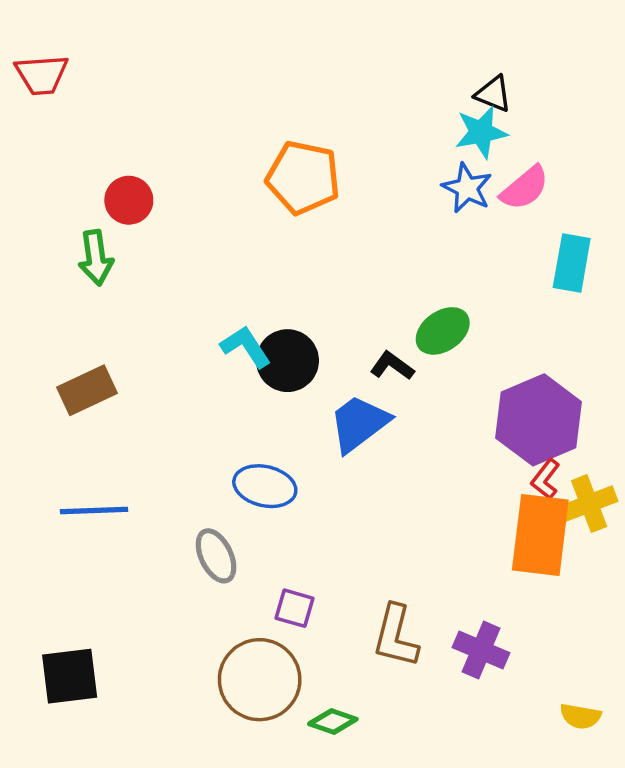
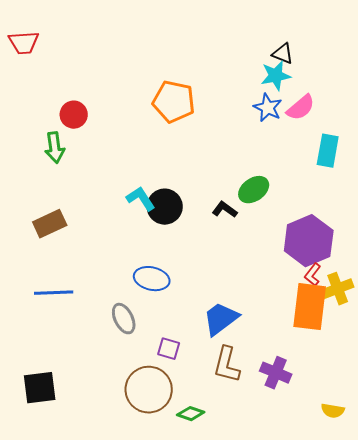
blue trapezoid: (359, 423) -> (221, 319), moved

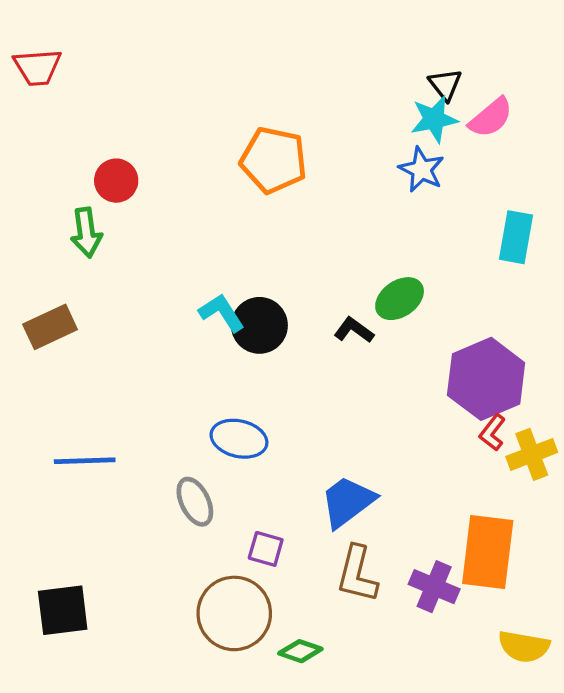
black triangle: (283, 54) -> (445, 85), turned 30
pink semicircle: (301, 108) -> (491, 118), moved
brown rectangle: (50, 224) -> (50, 327), moved
orange rectangle: (310, 307) -> (488, 552), moved
yellow semicircle: (333, 411) -> (524, 646), size x1.4

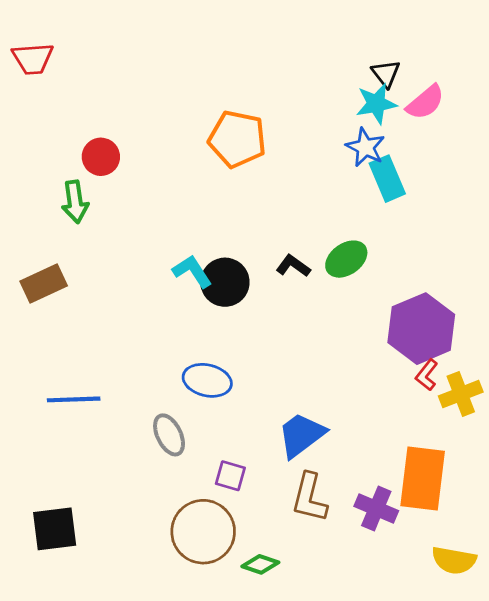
cyan rectangle: (516, 237) -> (387, 179), moved, turned -33
black L-shape: (354, 330) -> (293, 266), moved

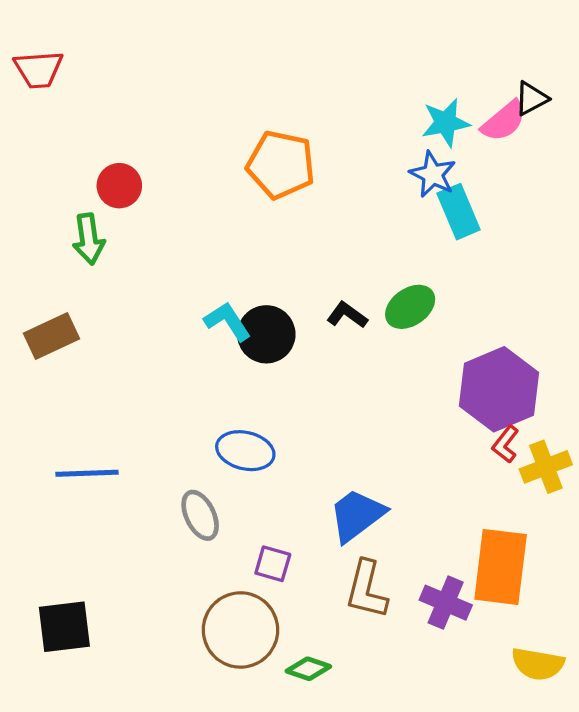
black triangle: (386, 74) -> (531, 98), moved, turned 40

